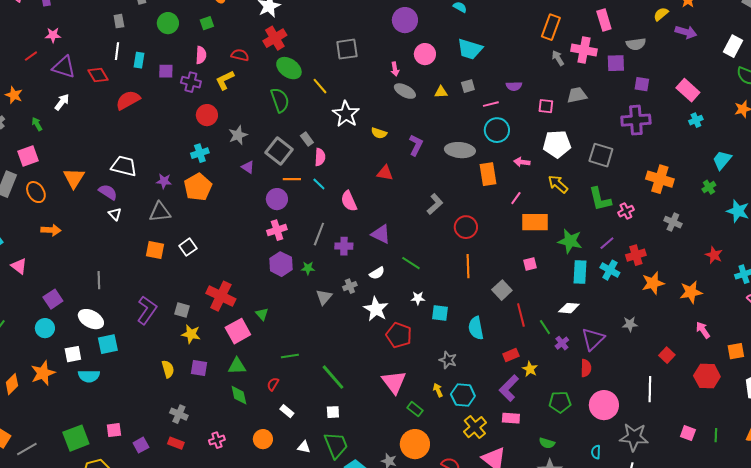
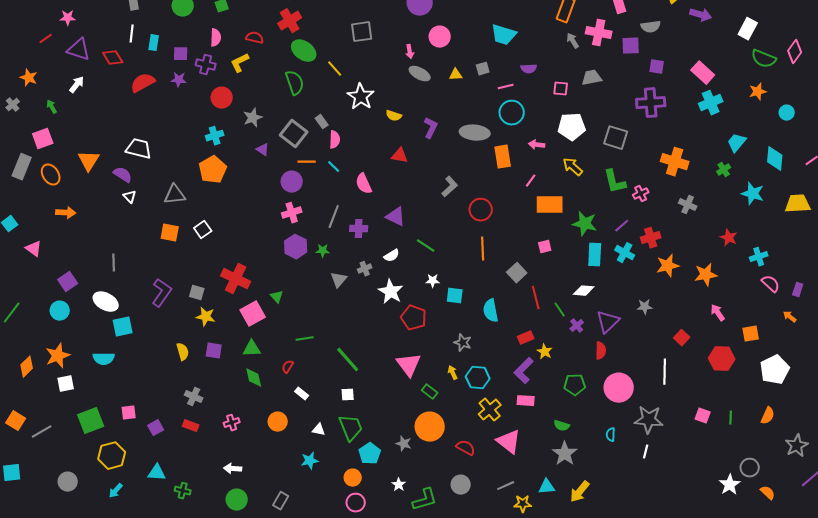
cyan trapezoid: (470, 49) -> (504, 35), moved
cyan cross: (696, 120) -> (711, 103), size x1.6
purple star: (164, 181) -> (179, 80), moved
white square: (73, 354) -> (66, 384), moved

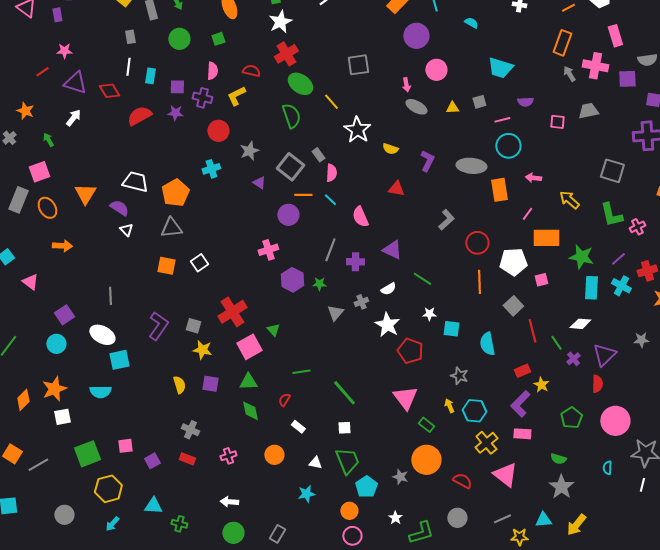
white pentagon: (572, 127) -> (513, 262), moved
orange pentagon: (213, 170) -> (175, 193), moved
pink cross: (292, 213) -> (268, 250), moved
red cross: (236, 279) -> (232, 312), turned 32
green pentagon: (575, 385) -> (571, 418), turned -30

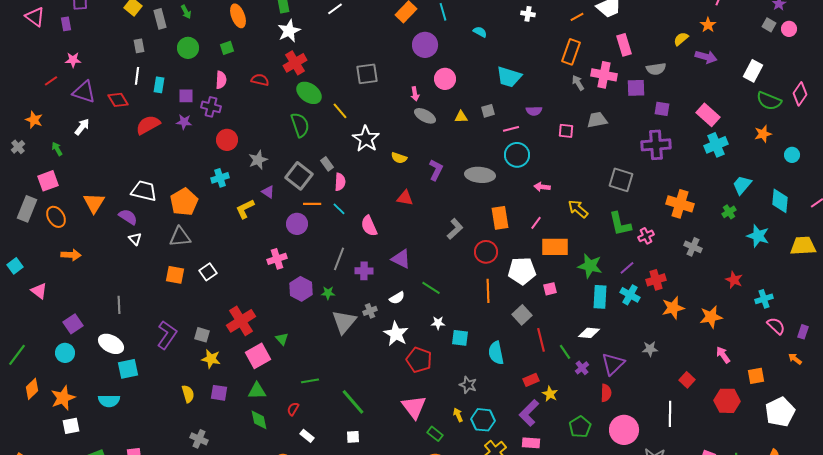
yellow L-shape: (236, 96) -> (245, 209), moved
orange rectangle: (499, 190) -> (500, 218), moved
gray triangle: (335, 313) -> (344, 322), size x1.5
orange diamond: (23, 400) -> (32, 389), moved

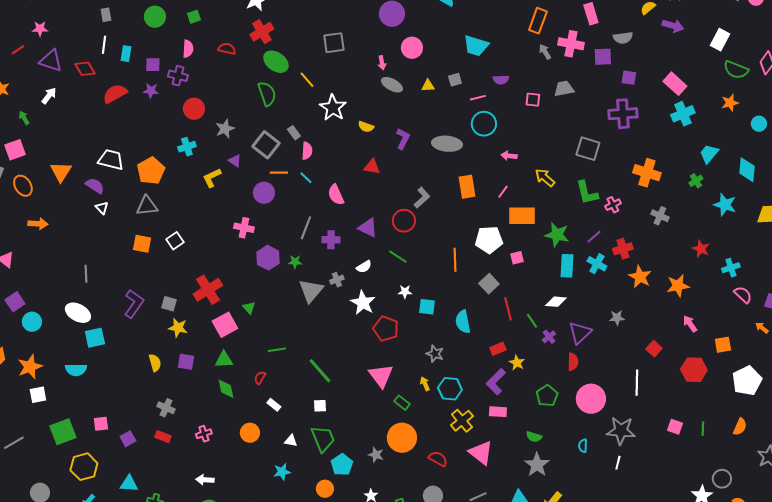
red circle: (486, 252) -> (404, 221), moved
pink cross: (277, 259) -> (244, 228), turned 30
orange star: (673, 308) -> (640, 277), turned -30
purple square: (73, 324) -> (15, 302), moved

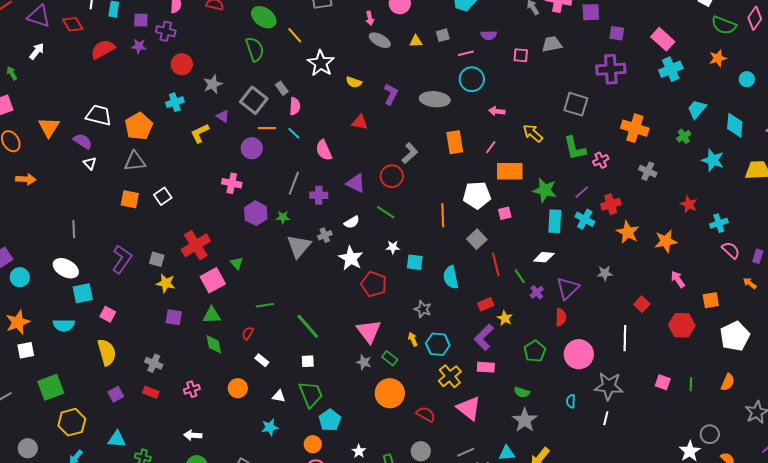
yellow semicircle: (155, 363) -> (107, 352), moved, size x1.5
pink square: (101, 424) -> (108, 314), moved, turned 35
gray star: (376, 455) -> (364, 362), moved

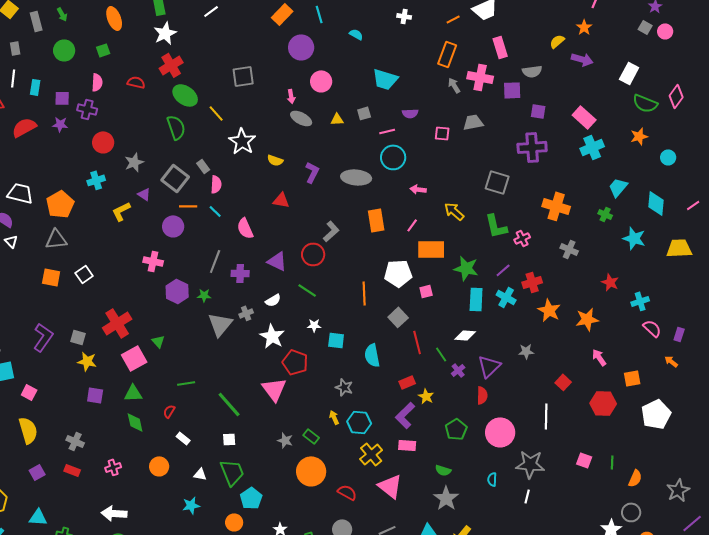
green cross: (684, 136) -> (605, 214), turned -32
pink triangle: (369, 331) -> (274, 389), moved
orange semicircle: (728, 382) -> (635, 478), moved
white arrow: (193, 435) -> (114, 513), size x1.4

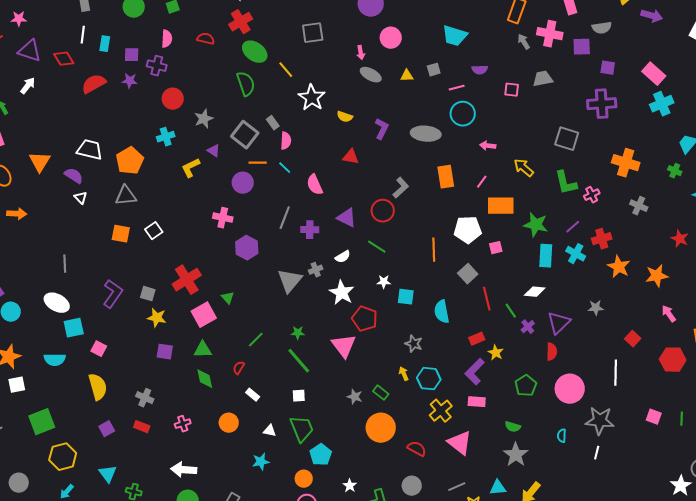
green star: (204, 295) -> (298, 333), moved
green line: (186, 383) -> (256, 340), turned -36
cyan triangle: (38, 517) -> (108, 474), turned 48

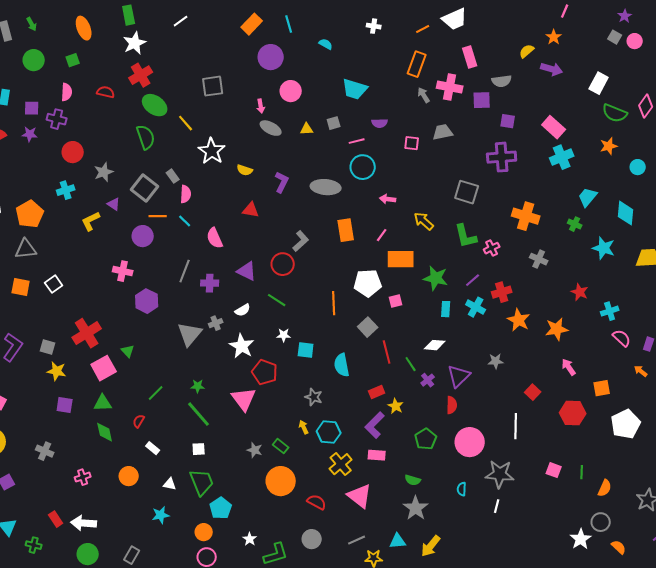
cyan rectangle: (546, 256) -> (446, 309), size x0.7
red rectangle: (142, 427) -> (56, 519), moved, turned 35

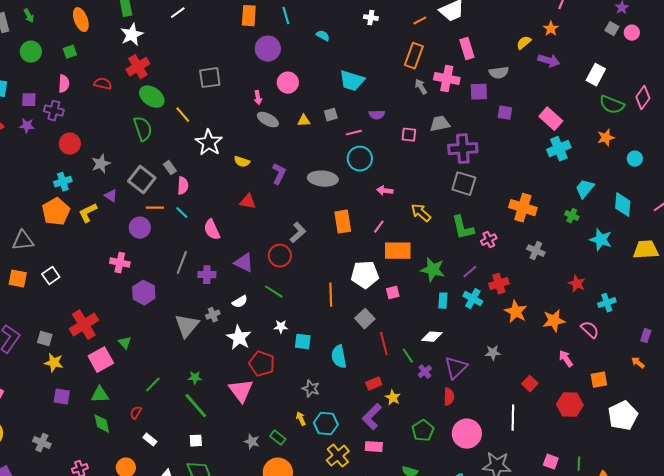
orange rectangle: (252, 24) -> (249, 16), turned -40
purple cross: (502, 157) -> (463, 149), moved
orange pentagon: (30, 214) -> (56, 212), moved
pink semicircle: (622, 338) -> (590, 330), moved

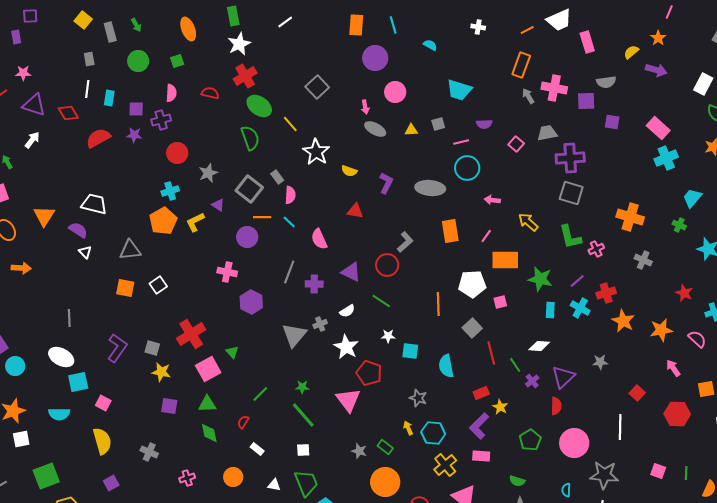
pink rectangle: (467, 49) -> (587, 42), moved
gray square: (210, 78) -> (317, 87), turned -35
purple cross: (54, 111) -> (161, 120), turned -30
pink square: (409, 135) -> (516, 144), turned 35

